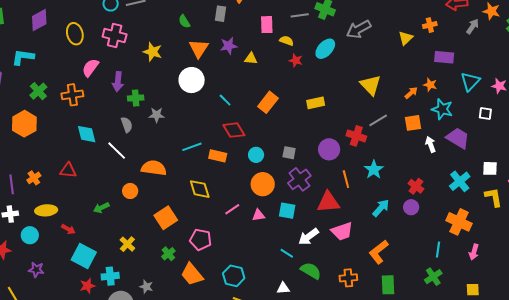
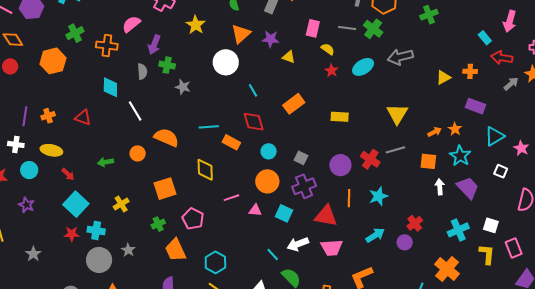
gray semicircle: (127, 125) -> (142, 72), moved

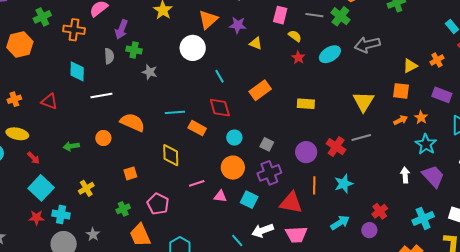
orange cross: (470, 71) -> (437, 60), turned -32
white line: (135, 111) -> (101, 95), turned -70
orange square: (428, 161) -> (401, 91), moved
orange square: (165, 189) -> (130, 173), size x0.6

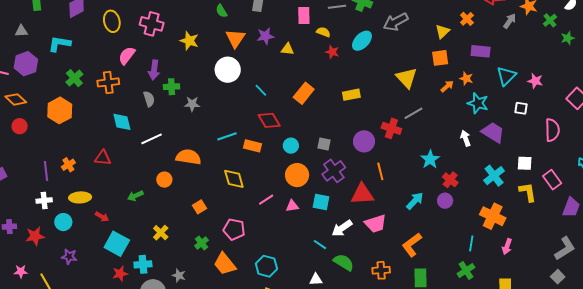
cyan star: (344, 184) -> (430, 159), moved

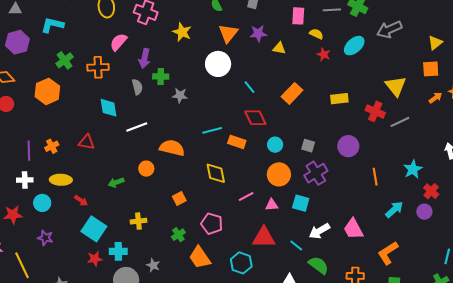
red cross: (391, 128) -> (375, 111), moved
orange line: (380, 171) -> (375, 177), moved
red triangle: (362, 194) -> (264, 237), moved
pink trapezoid: (376, 224) -> (353, 229), turned 75
yellow cross: (161, 233) -> (138, 221), turned 35

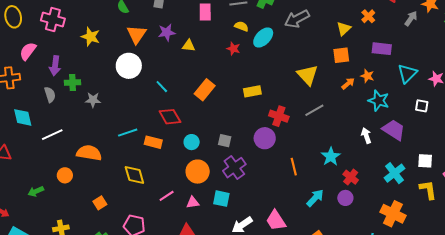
yellow semicircle: (316, 34) -> (241, 26), moved
red cross: (375, 111) -> (279, 116), moved

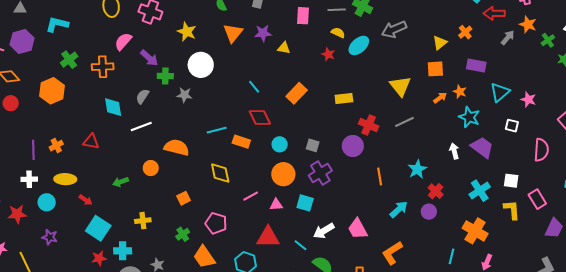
purple arrow: (55, 66) -> (149, 58), turned -60
white circle: (129, 66) -> (201, 65), moved
gray semicircle: (50, 95) -> (142, 96), moved, turned -133

